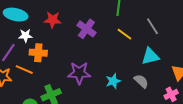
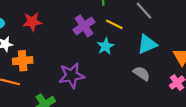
purple cross: (86, 29) -> (84, 26), moved, turned 30
cyan star: (113, 81) -> (105, 46), moved

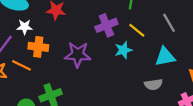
gray semicircle: (142, 73) -> (153, 85), turned 126
purple star: (72, 76) -> (78, 55), moved

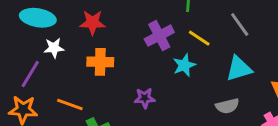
orange cross: (38, 47) -> (100, 62), moved
purple star: (78, 55) -> (145, 98), moved, size x0.6
orange line: (21, 65) -> (70, 105), moved

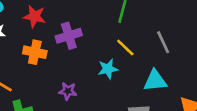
purple cross: (159, 36) -> (69, 36), moved

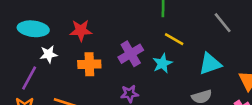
purple cross: (69, 36) -> (131, 54), moved
gray line: (163, 42) -> (223, 23), moved

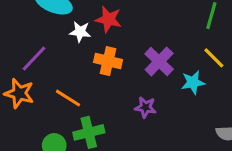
white star: (49, 54) -> (80, 32), moved
purple cross: (131, 54) -> (159, 61), turned -30

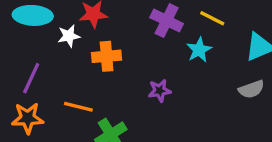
purple cross: (159, 61) -> (167, 21), moved

